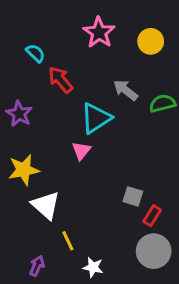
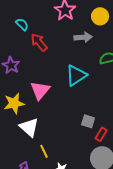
gray arrow: (126, 90) -> (83, 37), moved, turned 138
cyan triangle: (96, 118) -> (76, 75), moved
pink triangle: (81, 151) -> (40, 90), moved, size x1.5

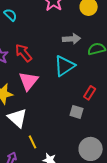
gray arrow: (83, 37) -> (72, 39), moved
red arrow: (39, 42) -> (23, 53), moved
red rectangle: (101, 134) -> (90, 93), moved

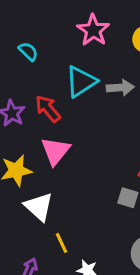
cyan triangle: (64, 66) -> (81, 82), moved

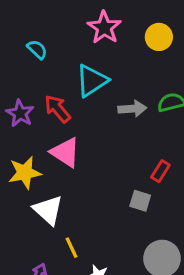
gray arrow: (120, 88) -> (132, 109), moved
pink triangle: (55, 151) -> (65, 152), turned -36

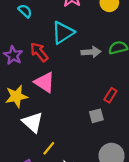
gray square: (140, 201) -> (96, 116), turned -32
yellow line: (72, 248) -> (49, 148), turned 64

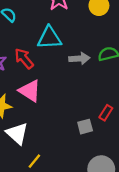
cyan triangle: (63, 33) -> (49, 38), turned 30
red rectangle: (110, 95) -> (106, 113), moved

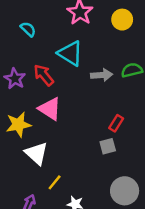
cyan triangle: (49, 38) -> (70, 53), turned 35
red rectangle: (106, 113) -> (116, 123), moved

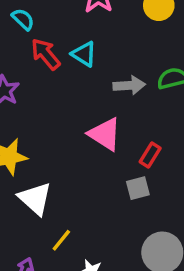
cyan triangle: (70, 53) -> (84, 54), size x0.7
red arrow: (44, 75) -> (46, 54), moved
pink triangle: (50, 109) -> (105, 134), moved

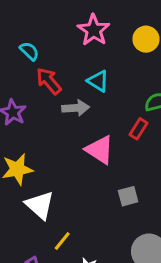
cyan triangle: (84, 54) -> (98, 81), moved
gray arrow: (129, 85) -> (76, 108), moved
red rectangle: (150, 155) -> (138, 129), moved

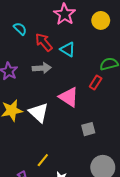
red arrow: (49, 81) -> (44, 42), moved
gray arrow: (76, 108) -> (42, 68), moved
white triangle: (40, 205) -> (39, 113), moved

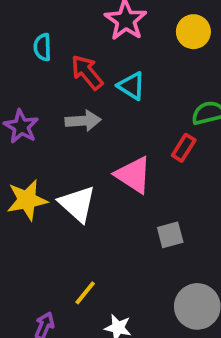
cyan semicircle: (20, 29) -> (42, 47), turned -136

